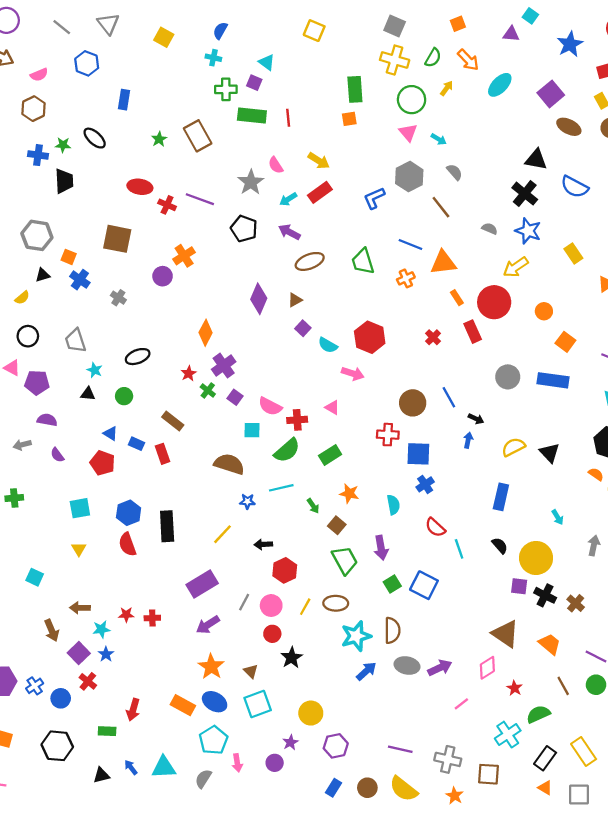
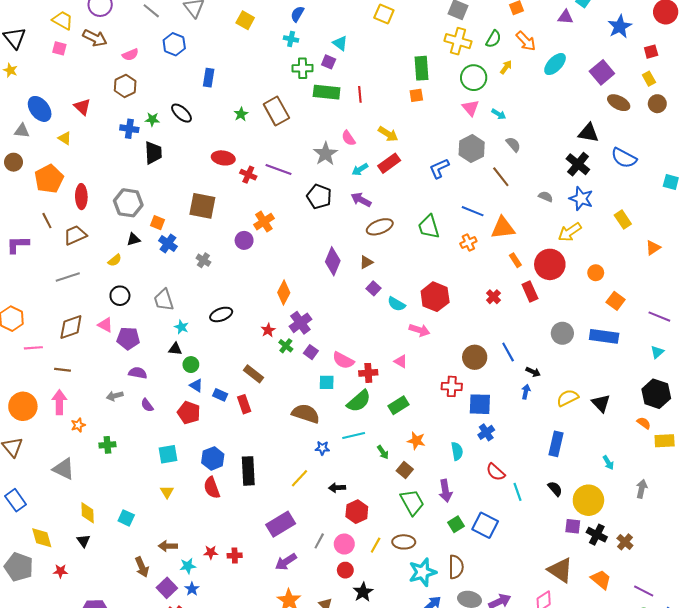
green circle: (124, 396) -> (191, 365), moved

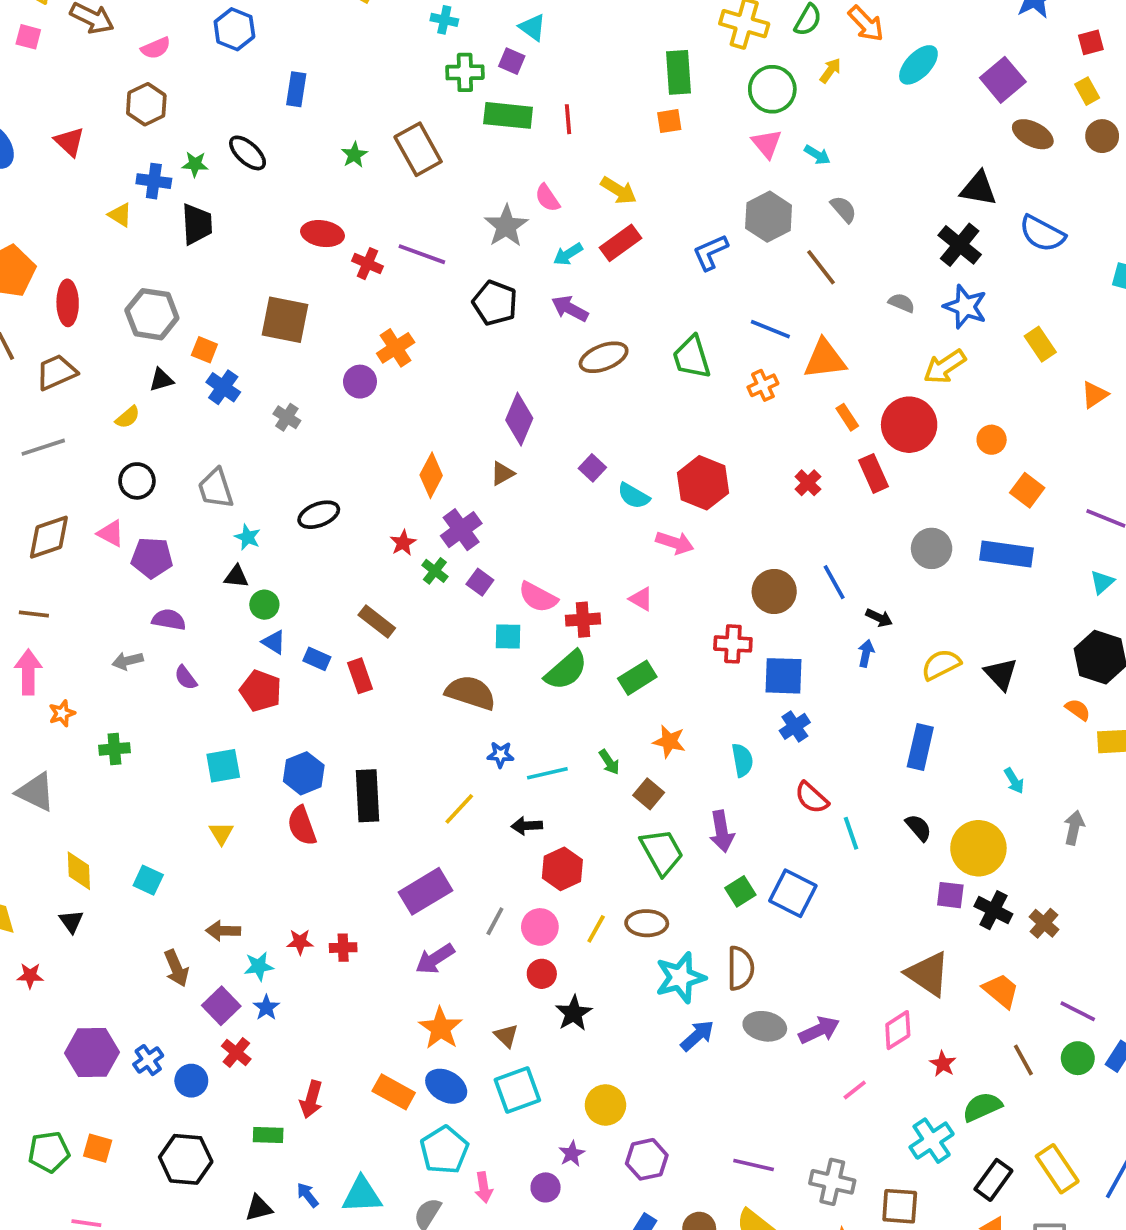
yellow triangle: (65, 138) -> (120, 215), moved
brown triangle: (366, 262) -> (502, 473), moved
cyan line: (354, 435) -> (547, 773), moved

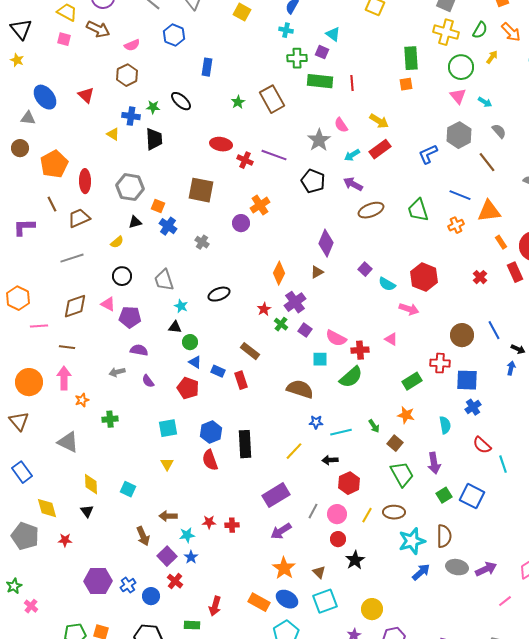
green rectangle: (637, 678) -> (412, 381), moved

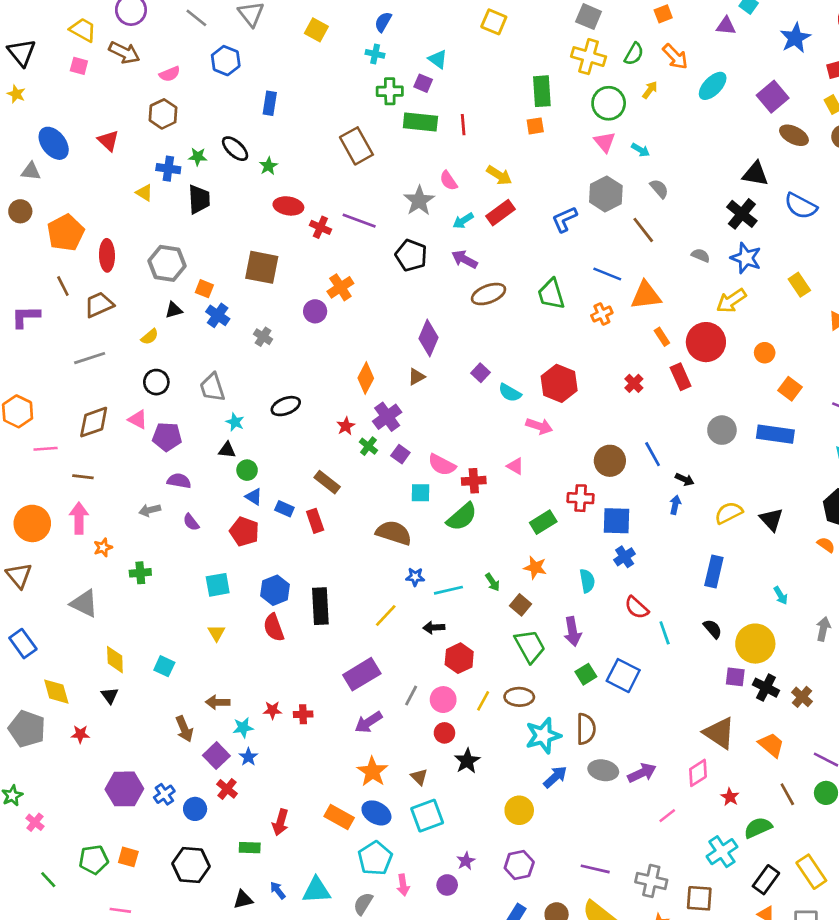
green star: (238, 102) -> (268, 166), moved
yellow circle: (372, 609) -> (519, 810), moved

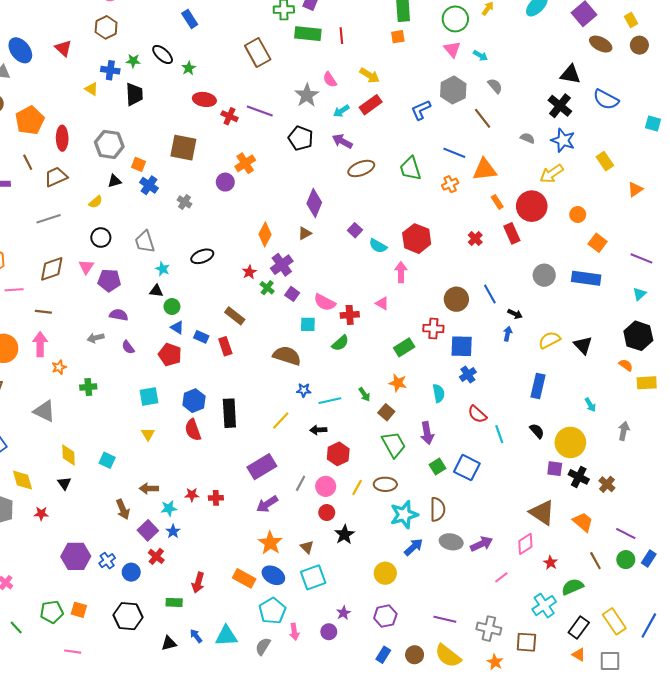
blue rectangle: (270, 103) -> (190, 19), turned -42
pink triangle: (138, 419) -> (86, 267), turned 35
pink arrow: (539, 426) -> (401, 272), turned -108
green semicircle: (462, 517) -> (340, 343), size x0.7

